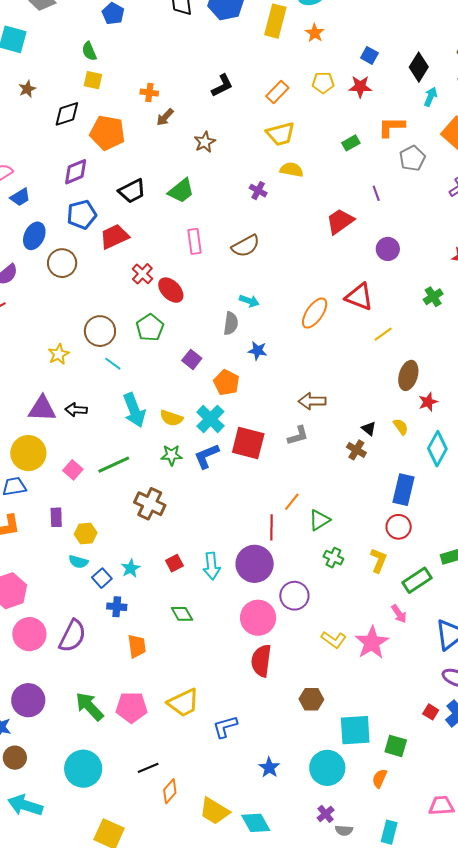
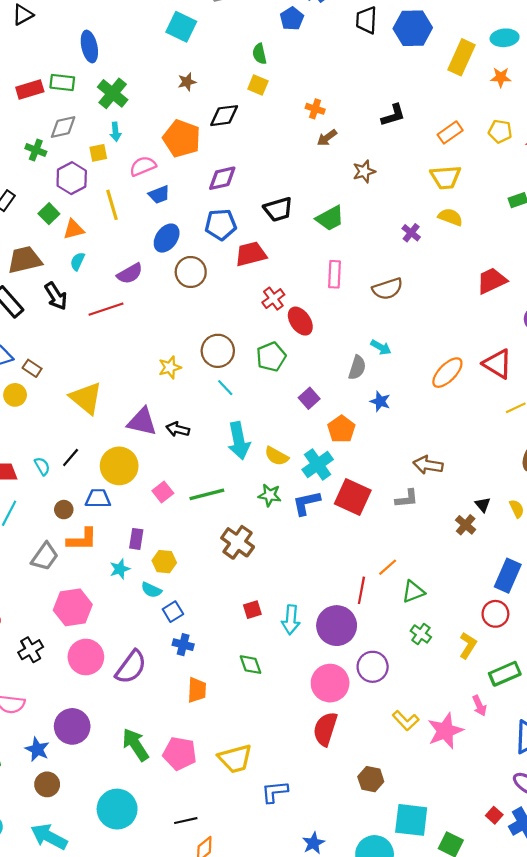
orange star: (315, 33) -> (501, 77), turned 30
orange pentagon: (107, 133) -> (182, 138), moved
cyan star: (131, 568) -> (120, 569), moved

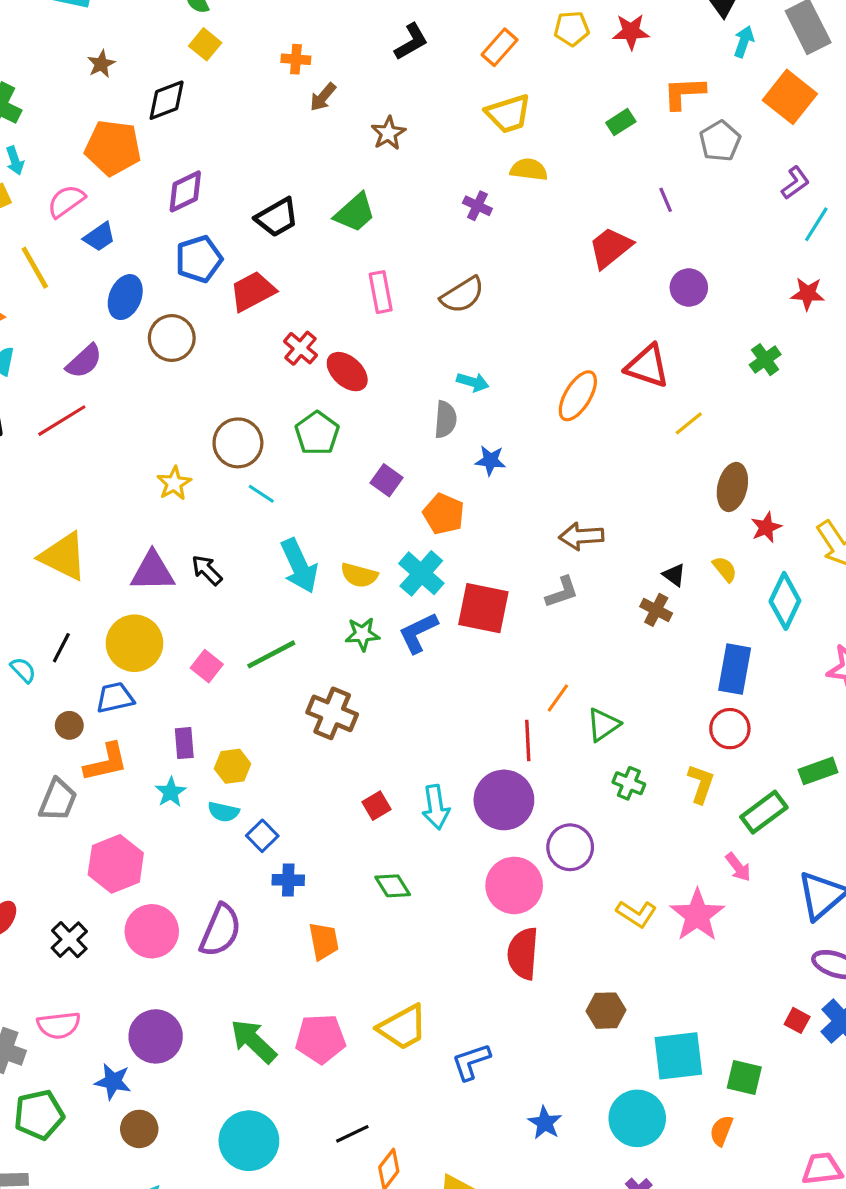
yellow square: (258, 85) -> (205, 44), turned 30
black arrow: (178, 429) -> (207, 570), turned 45

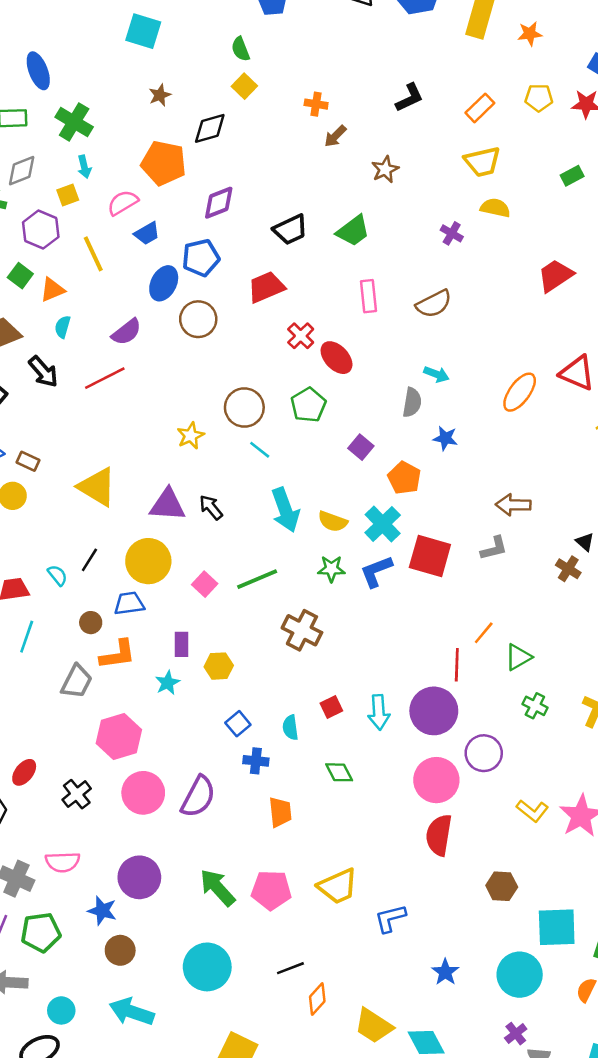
blue pentagon: (199, 259) -> (201, 258), moved
cyan semicircle: (223, 812) -> (290, 728), moved, turned 65

